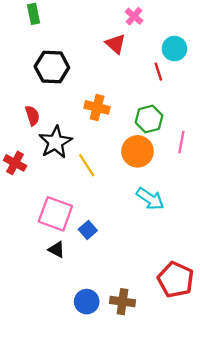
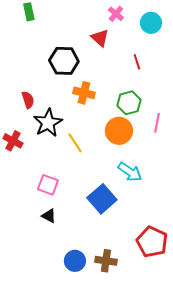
cyan circle: (174, 49) -> (151, 23), moved
black hexagon: (52, 67) -> (64, 61), moved
pink square: (55, 214) -> (48, 185), size x0.7
blue square: (88, 230) -> (102, 199), moved, size x1.8

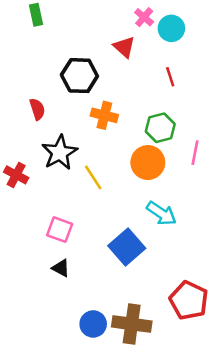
cyan circle: (151, 23) -> (171, 28), moved
red semicircle: (28, 100) -> (37, 109), moved
brown cross: (106, 261) -> (132, 324), size x1.4

